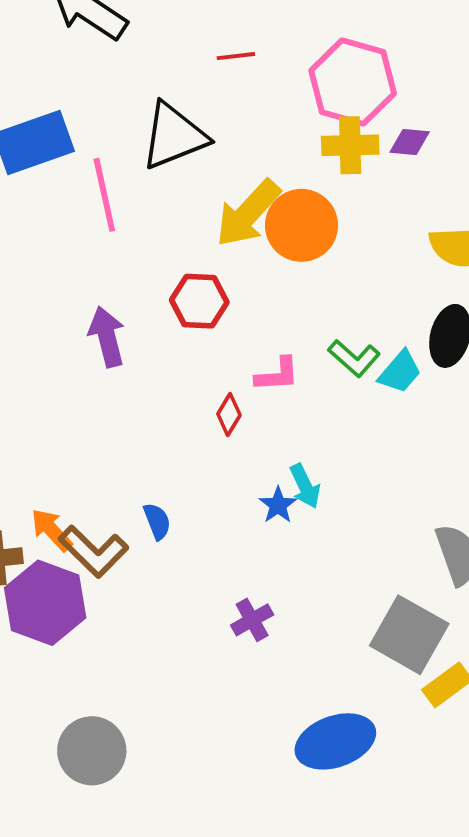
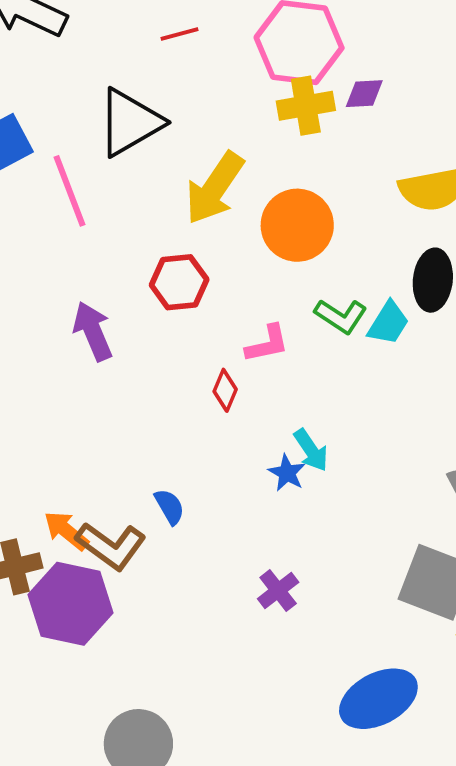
orange circle: (302, 225) -> (297, 225), moved

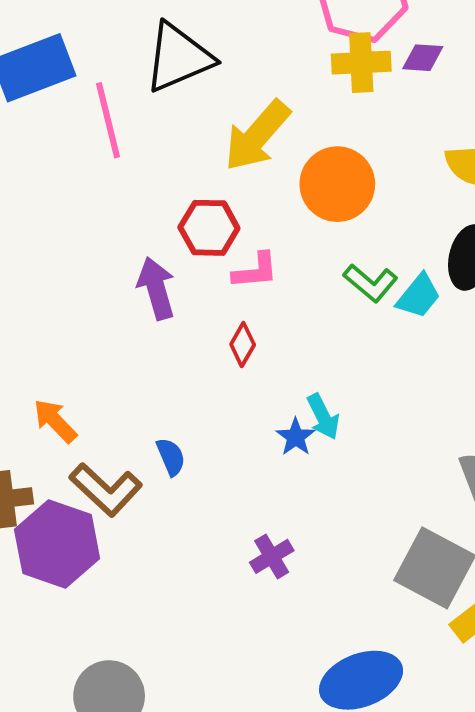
purple arrow: (93, 331) -> (156, 288), moved
pink L-shape: (267, 344) -> (255, 271), moved
orange arrow: (66, 531) -> (55, 421), moved

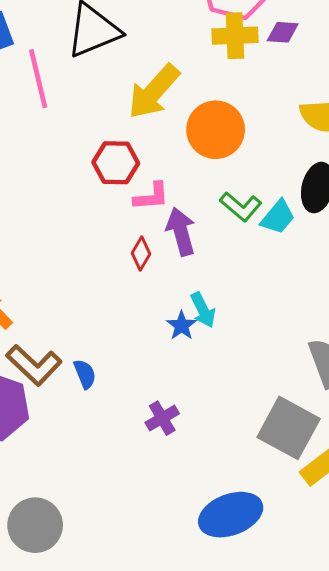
purple arrow: (156, 288) -> (181, 232), moved
blue semicircle: (171, 457) -> (85, 374), moved

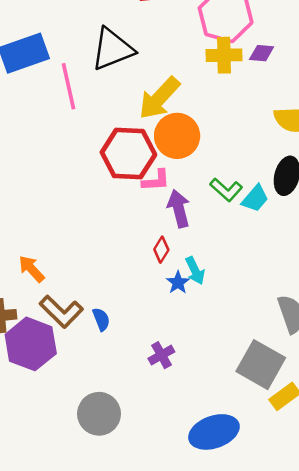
orange circle: (216, 130) -> (177, 136), moved
red hexagon: (116, 163) -> (128, 154), size x1.5
red diamond: (141, 253) -> (161, 250), moved
gray circle: (35, 525) -> (99, 414), moved

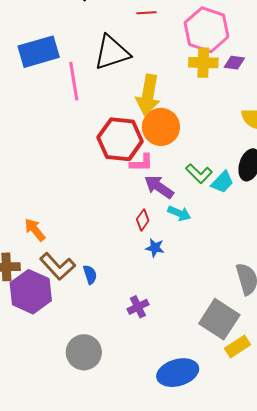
yellow arrow: (159, 98) -> (148, 95), turned -36
purple arrow: (179, 209) -> (159, 187), turned -44
cyan arrow: (195, 271) -> (179, 213), moved, turned -45
blue star: (178, 283) -> (155, 248), turned -30

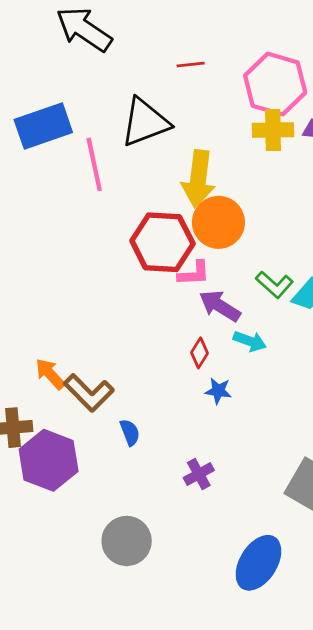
brown L-shape: (57, 266) -> (89, 393), moved
blue ellipse: (178, 373) -> (258, 563), turned -39

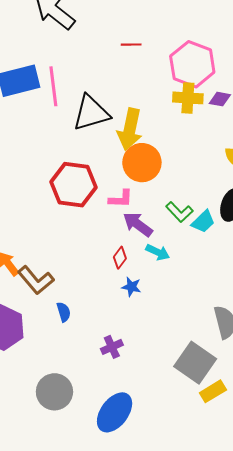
black triangle: (145, 122) -> (91, 113), moved
pink line: (94, 164) -> (53, 86), moved
red hexagon: (162, 242) -> (73, 185), moved
blue ellipse: (258, 563) -> (115, 412), moved

